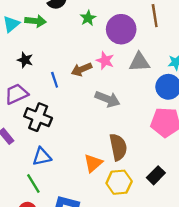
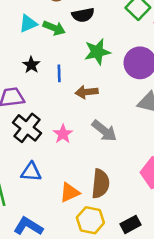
green star: (88, 18) -> (97, 52), moved, size x1.5
pink star: (105, 61) -> (63, 134), moved
blue line: (55, 80) -> (59, 73), moved
blue triangle: (42, 157) -> (31, 172), moved

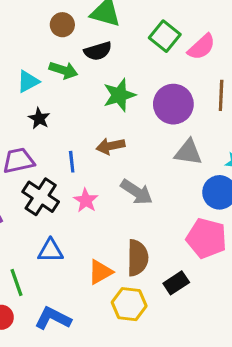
cyan triangle: (28, 24) -> (28, 81), moved
blue line: (59, 73) -> (72, 162), moved
black rectangle: (130, 224) -> (176, 283), moved

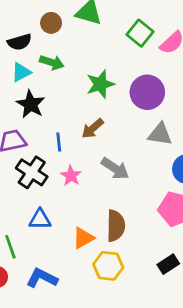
black semicircle: (98, 51) -> (20, 42), moved
black star: (39, 118) -> (31, 104), size x1.5
brown arrow: (111, 146) -> (93, 128), turned -30
black rectangle: (176, 283) -> (168, 264), moved

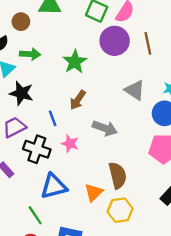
purple circle: (147, 92) -> (115, 41), moved
gray triangle: (160, 134) -> (135, 90), turned 40
blue triangle: (40, 219) -> (54, 186), size x1.4

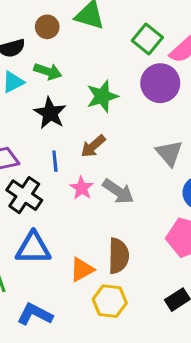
black star: (21, 93) -> (50, 113), moved
pink star: (70, 144) -> (82, 188), moved

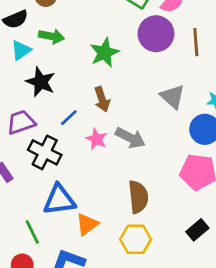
black star: (50, 113) -> (41, 82), moved
brown arrow: (93, 146) -> (102, 99), turned -60
blue line: (55, 161) -> (69, 118), turned 60
orange triangle: (82, 269) -> (87, 224), moved

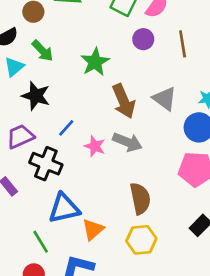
purple circle: (156, 34) -> (143, 39), size x0.6
green arrow: (52, 36) -> (42, 51), turned 40
brown arrow: (102, 99) -> (124, 101), moved, size x1.4

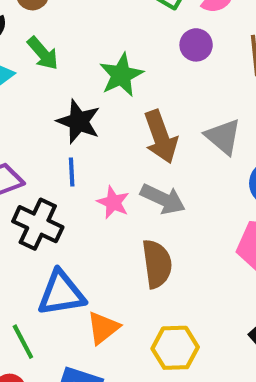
black star: (36, 96) -> (79, 122), moved
blue line: (66, 128) -> (72, 172), turned -48
brown semicircle: (140, 199) -> (157, 264), moved

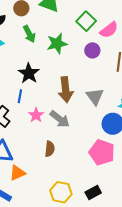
green arrow: (43, 53) -> (29, 34), moved
green star: (121, 75) -> (57, 44), moved
brown semicircle: (157, 264) -> (50, 149), size x0.7
yellow hexagon: (175, 348) -> (61, 192), moved

